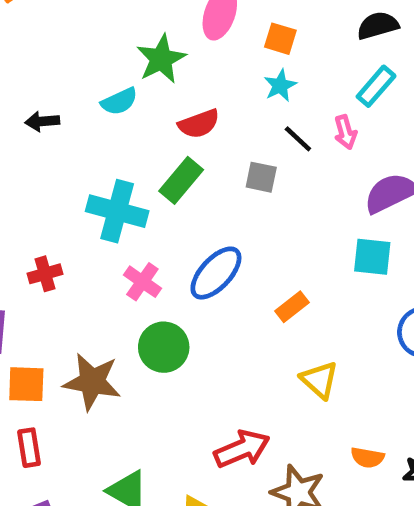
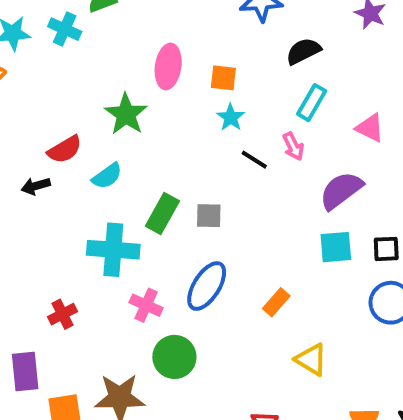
cyan semicircle: (119, 101) -> (107, 176), moved
red semicircle: (199, 124) -> (65, 149), moved
gray square: (261, 177) -> (209, 216), moved

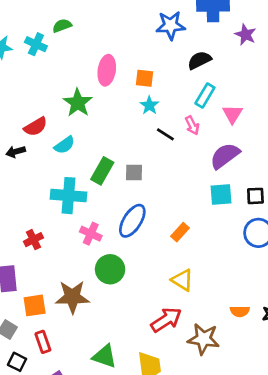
pink triangle: (370, 128) -> (232, 114), moved, turned 35
yellow triangle: (311, 360) -> (182, 280), moved

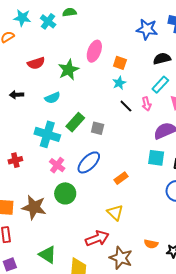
red semicircle: (36, 127) -> (36, 63), moved

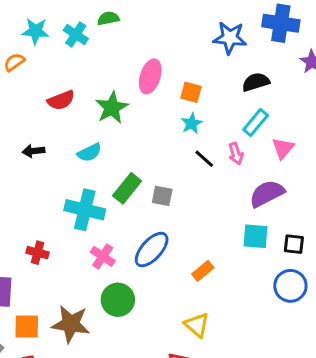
red cross: (15, 160) -> (38, 253), turned 32

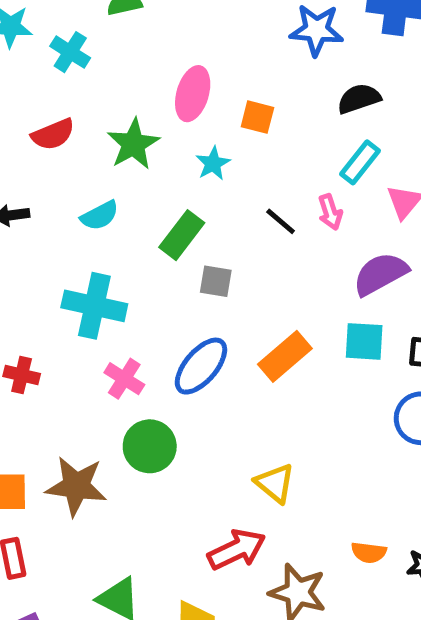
cyan cross: (76, 34) -> (70, 52), moved
cyan star: (192, 123) -> (213, 163), moved
green rectangle: (127, 188) -> (182, 235), moved
orange rectangle: (203, 271) -> (285, 356), moved, size x1.5

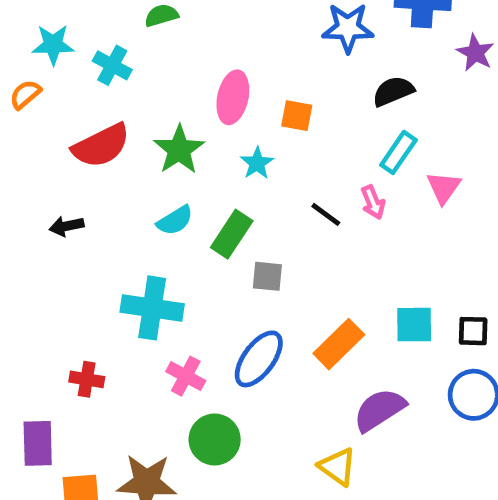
red semicircle: (53, 134) -> (101, 146), size x1.4
cyan semicircle: (100, 216) -> (175, 220), moved
purple semicircle: (380, 274) -> (379, 410), moved

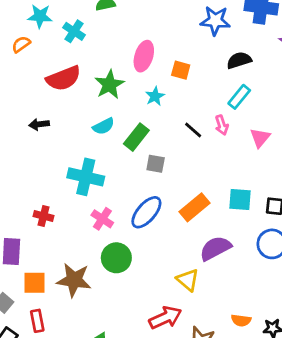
pink triangle: (444, 187) -> (260, 138), moved

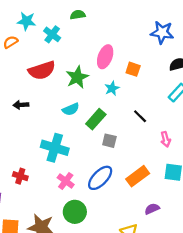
pink arrow: (222, 125) -> (166, 139), moved
purple semicircle: (215, 248) -> (152, 209), size x0.6

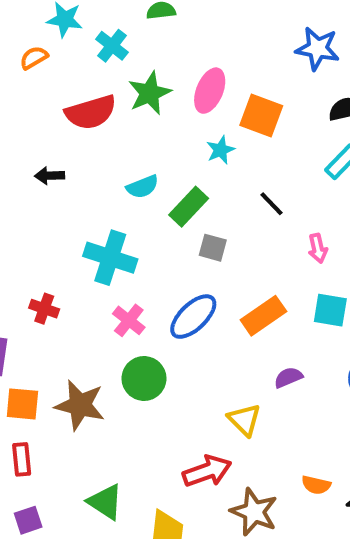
orange square: (133, 69) -> (261, 115), size x1.5
green star: (77, 77) -> (150, 93), moved

